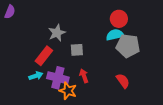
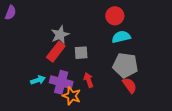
red circle: (119, 19) -> (115, 16), moved
gray pentagon: (128, 46) -> (125, 65), moved
red rectangle: (44, 56) -> (56, 52), moved

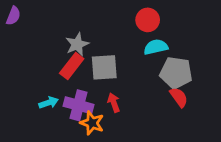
gray square: (81, 53) -> (104, 67), size x1.5
gray pentagon: (125, 65) -> (176, 73), moved
red semicircle: (130, 85) -> (179, 97), moved

